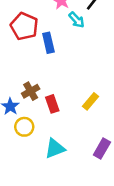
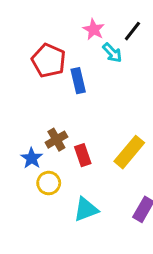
yellow rectangle: (90, 101) -> (129, 152), size x1.5

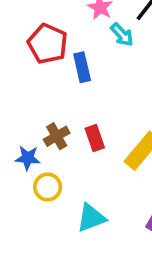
red rectangle: (83, 155) -> (95, 138), moved
blue star: (32, 158) -> (28, 158), turned -30

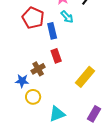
cyan arrow: (122, 35) -> (67, 17), moved
red rectangle: (95, 138) -> (56, 56), moved

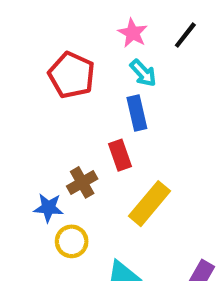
blue rectangle: (52, 31) -> (137, 113), moved
yellow rectangle: (85, 77) -> (149, 204), moved

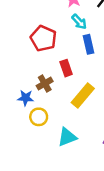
red pentagon: (72, 75) -> (43, 38), moved
blue rectangle: (137, 113) -> (89, 44), moved

